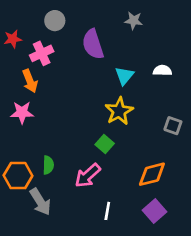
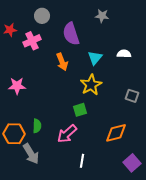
orange arrow: (30, 81) -> (62, 62), moved
green square: (105, 144) -> (80, 110), turned 32
purple square: (155, 211) -> (132, 163), moved

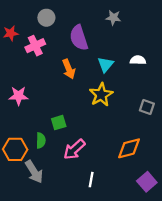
green square: (80, 110) -> (59, 123), moved

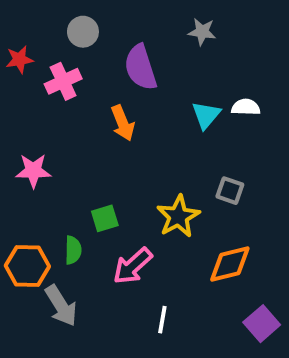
cyan triangle: (106, 65) -> (206, 115), moved
yellow star: (101, 95) -> (178, 216), moved
gray square: (147, 107) -> (230, 191), moved

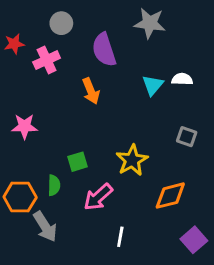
gray star: (202, 32) -> (150, 23), size x1.5
gray square: (230, 191) -> (187, 137), moved

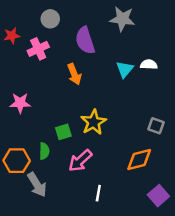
gray square: (187, 137) -> (156, 126), moved
yellow star: (132, 160) -> (94, 122), moved

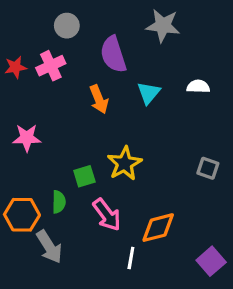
red star: (12, 36) -> (16, 67), moved
cyan triangle: (125, 69) -> (149, 93), moved
orange diamond: (139, 159) -> (158, 228), moved
pink arrow: (80, 161) -> (107, 215), turned -85

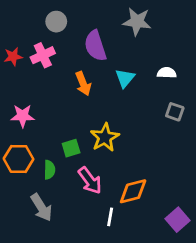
gray square: (208, 168) -> (175, 112), moved
orange hexagon: (22, 215) -> (19, 159), moved

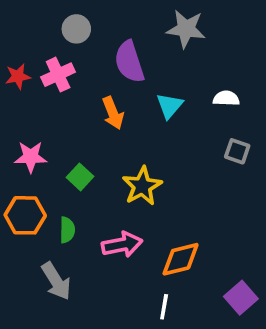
green square: (71, 148) -> (80, 177), moved, turned -30
pink arrow: (90, 181) -> (122, 245), turned -64
white line: (110, 217) -> (164, 307), moved

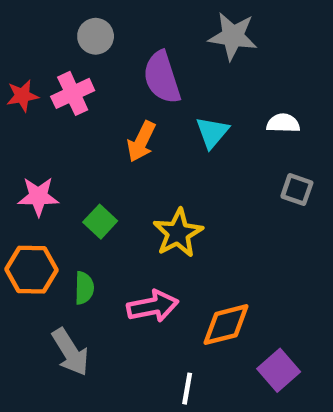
orange arrow: (113, 113) -> (141, 141), turned 48
purple square: (241, 298) -> (279, 370), moved
white line: (164, 307) -> (187, 389), moved

